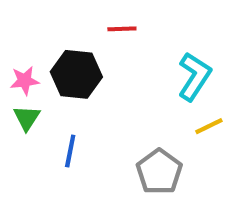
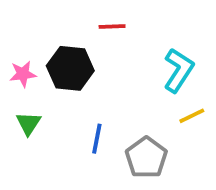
green triangle: (27, 118) -> (28, 123), moved
blue line: (70, 151) -> (97, 139), moved

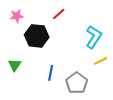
red line: (112, 27) -> (59, 14), turned -40
pink star: (23, 74) -> (17, 16), moved

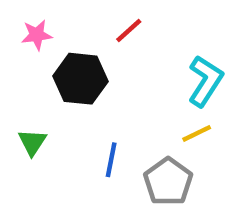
yellow line: (101, 61) -> (197, 133), moved

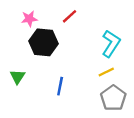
pink star: (37, 35) -> (29, 19), moved
gray pentagon: (168, 182) -> (113, 98), moved

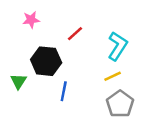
red line: (70, 16) -> (75, 34), moved
black hexagon: (43, 42) -> (46, 61), moved

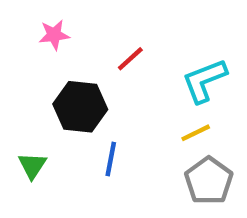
cyan L-shape: (118, 46) -> (204, 81), turned -144
green triangle: (18, 81) -> (32, 166), moved

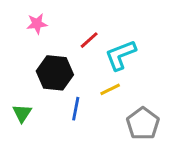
cyan L-shape: (204, 81) -> (121, 55), moved
yellow line: (196, 133) -> (110, 89), moved

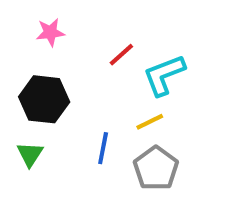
black hexagon: (55, 73) -> (44, 99), moved
gray pentagon: (143, 124) -> (156, 168), moved

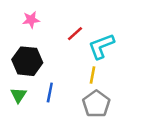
yellow line: (150, 122) -> (93, 75), turned -54
blue line: (103, 148) -> (50, 93), moved

